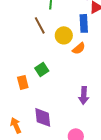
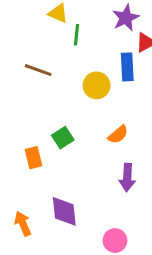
brown line: (40, 25) -> (38, 70), moved, turned -42
orange semicircle: (79, 48) -> (118, 135), moved

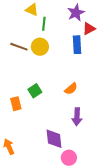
yellow circle: (97, 85) -> (40, 47), moved
purple diamond: (64, 211) -> (54, 139), moved

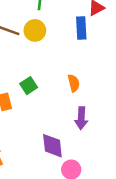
orange semicircle: (71, 89) -> (74, 83), turned -64

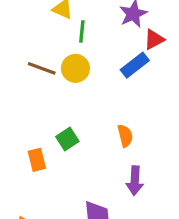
blue rectangle: (81, 28) -> (135, 65), turned 55

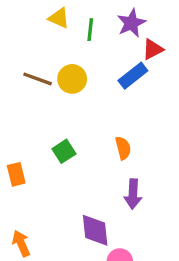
green line: (82, 31) -> (90, 30), moved
orange rectangle: (37, 160) -> (16, 174), moved

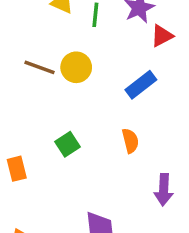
blue rectangle: (133, 76) -> (141, 85), moved
purple arrow: (133, 194) -> (164, 190), moved

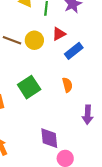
red triangle: (162, 36) -> (59, 34), moved
green square: (67, 144) -> (29, 87), size x1.5

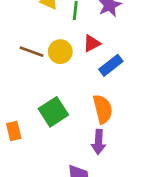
orange semicircle: (67, 85) -> (103, 109), size x1.5
purple arrow: (88, 115) -> (99, 142), moved

